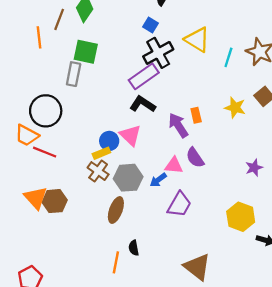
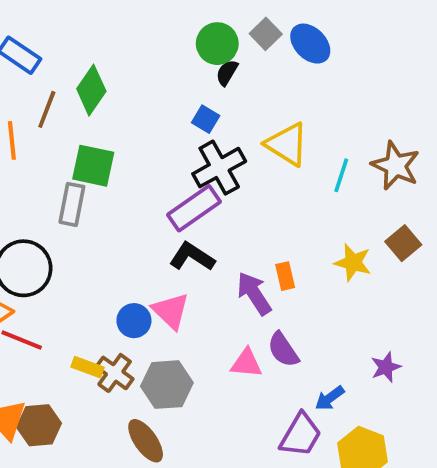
yellow rectangle: (101, 153) -> (87, 367), moved, turned 42
blue arrow: (158, 180) -> (330, 398), moved
purple trapezoid: (179, 204) -> (301, 435), moved
brown ellipse: (116, 210) -> (146, 441), turned -55

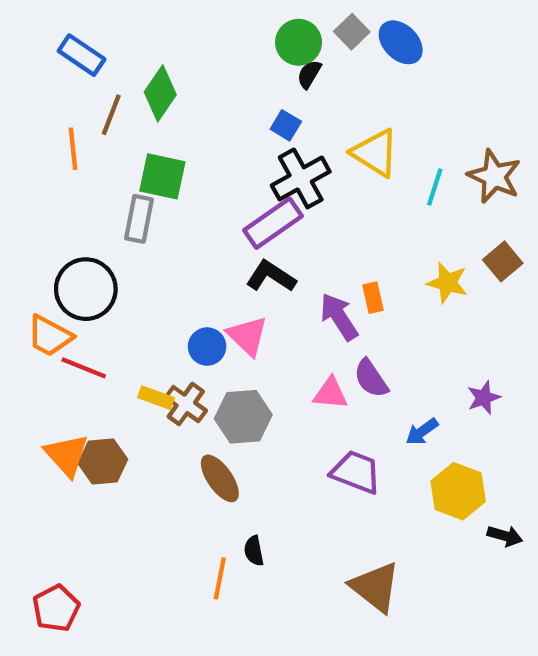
purple trapezoid: (301, 435) -> (356, 472), moved, turned -99

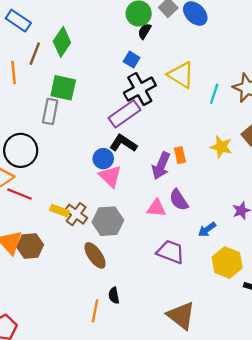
purple arrow: (339, 317) -> (161, 166), turned -124
blue circle: (207, 347) -> (103, 159), moved

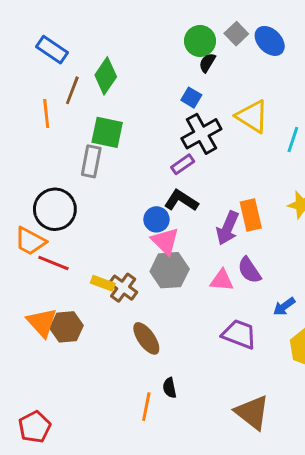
purple rectangle: (124, 114) -> (183, 164), size x0.6
orange rectangle: (180, 155) -> (251, 215), size x1.5
gray hexagon: (108, 221) -> (170, 270), moved

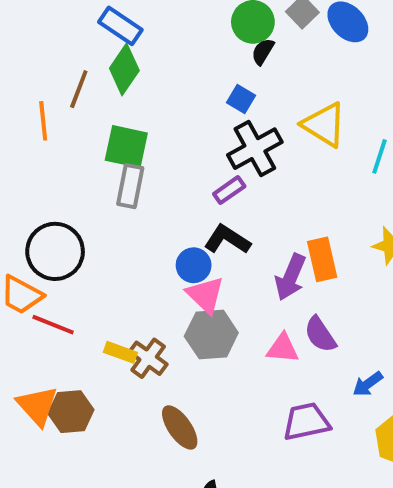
blue rectangle: (52, 50) -> (120, 26), moved
gray rectangle: (91, 161) -> (130, 186), moved
purple trapezoid: (239, 334) -> (306, 422), turned -33

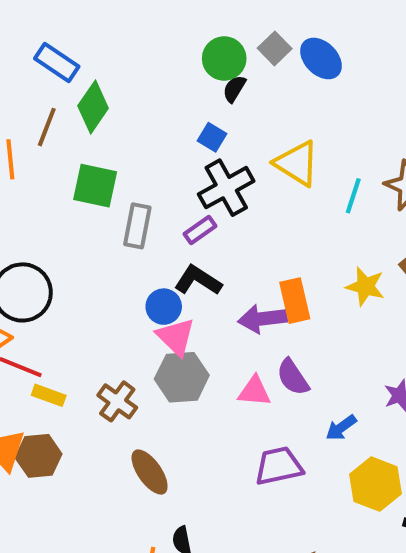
blue rectangle: (120, 26) -> (57, 63), moved
gray rectangle: (130, 186) -> (137, 226), moved
purple arrow: (290, 277) -> (263, 319), turned 60
yellow rectangle: (120, 352) -> (49, 395), moved

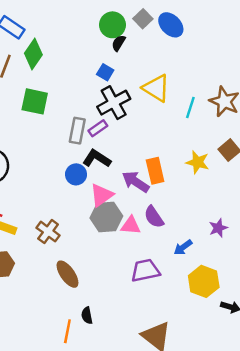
gray rectangle: (137, 226) -> (77, 131), moved
purple arrow: (263, 319) -> (136, 182), turned 40
pink triangle: (176, 337) -> (102, 195), moved, turned 40
gray hexagon: (182, 377) -> (106, 217), moved

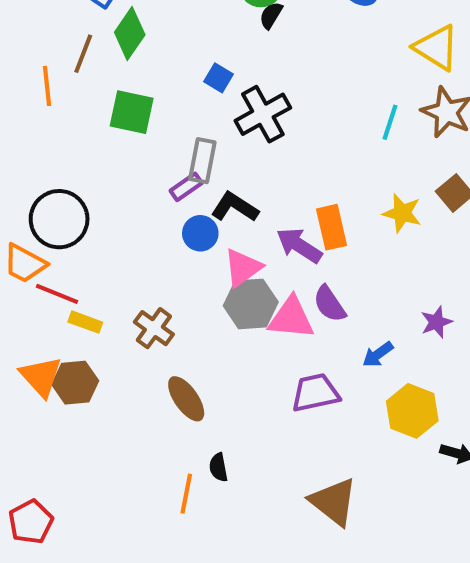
blue square: (105, 72) -> (218, 78), moved
yellow triangle: (156, 88) -> (436, 48), moved
purple rectangle: (98, 128) -> (186, 187), moved
pink triangle: (131, 225) -> (291, 318), size x1.4

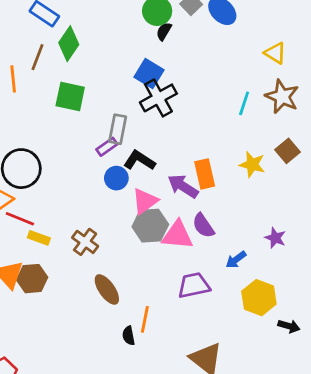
yellow triangle: (436, 48) -> (275, 53), size x0.7
blue square: (218, 78) -> (149, 73), moved, size x1.5
purple star: (436, 322) -> (275, 238), turned -30
orange line: (186, 494) -> (145, 319), moved

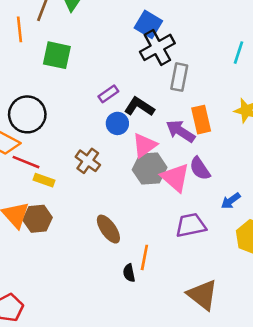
green square: (70, 97) -> (57, 55), moved
gray rectangle: (118, 129) -> (179, 77), moved
pink triangle: (177, 235) -> (175, 178), turned 36
brown cross: (85, 242) -> (88, 161), moved

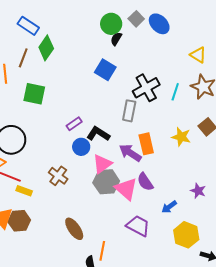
black cross: (157, 47) -> (146, 88), moved
purple trapezoid: (191, 225) -> (138, 226), turned 40

